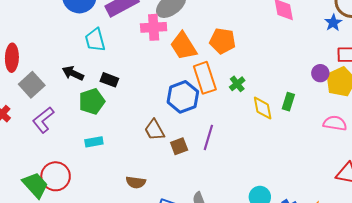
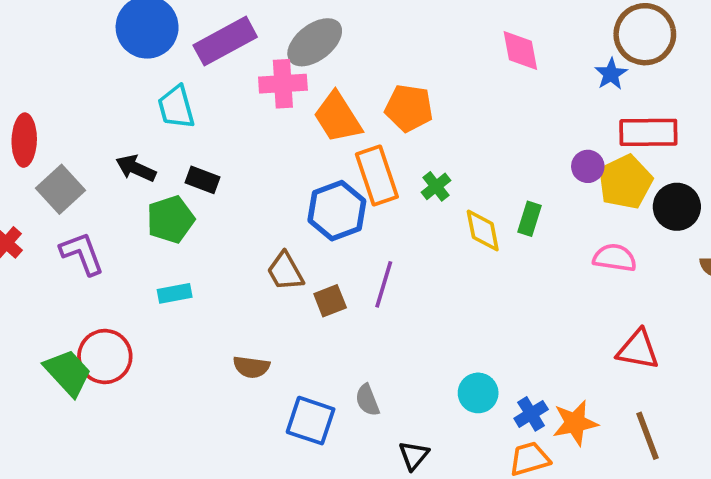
purple L-shape: (43, 120) -> (82, 253), turned 108

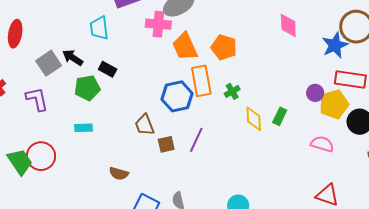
blue star: (611, 74) -> (335, 45), size x1.5
gray square: (60, 189) -> (49, 63), moved

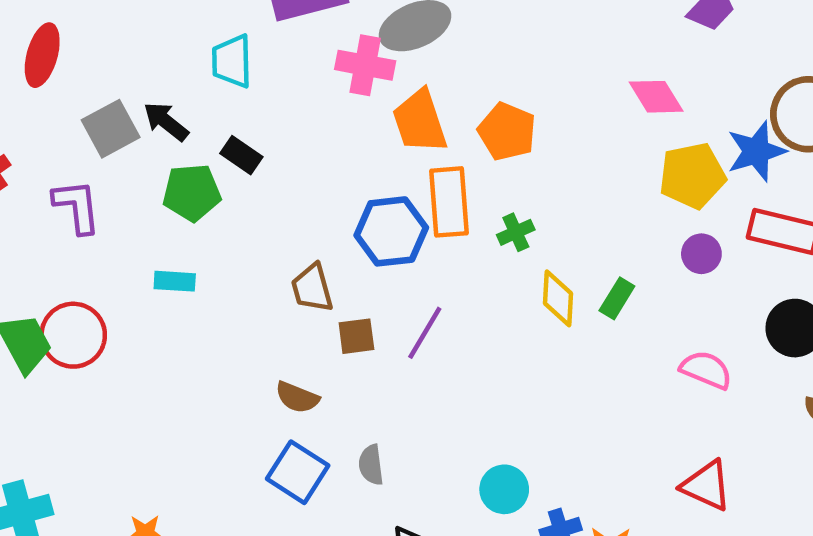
pink diamond: (288, 25) -> (656, 97), turned -35
yellow pentagon: (334, 104) -> (692, 176), moved
brown semicircle: (119, 173) -> (297, 397), moved

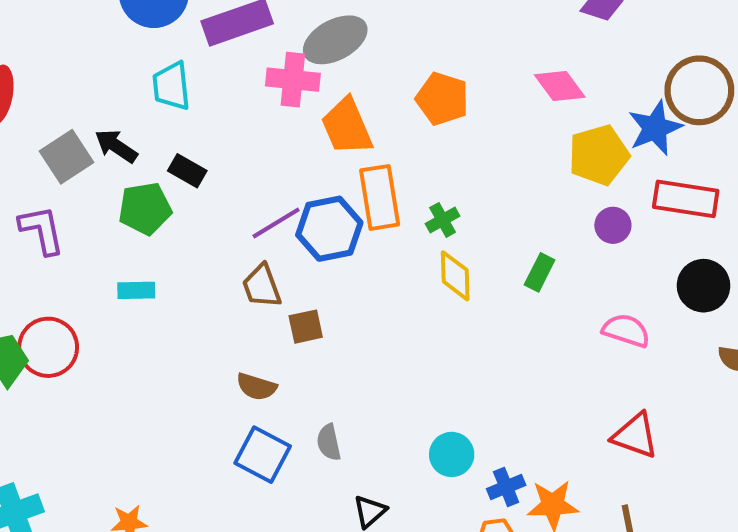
orange pentagon: (507, 132) -> (442, 99), moved
yellow diamond: (558, 298) -> (455, 276), moved
purple line: (425, 333) -> (276, 223), moved, turned 33

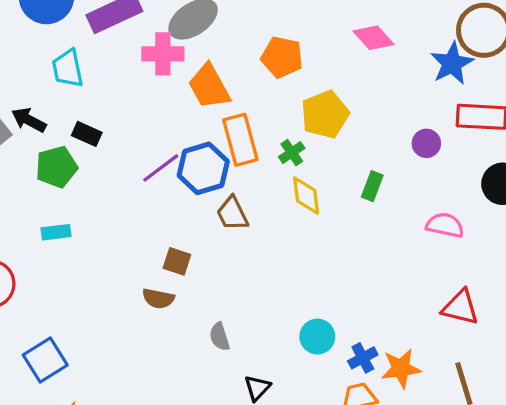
yellow pentagon: (599, 155) -> (325, 114), moved
brown trapezoid: (262, 286) -> (232, 214), moved
brown square: (306, 327) -> (177, 261), moved, turned 36
blue square: (263, 455) -> (45, 360), moved, turned 36

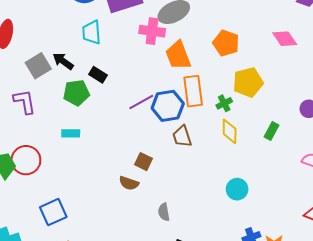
cyan circle: (317, 337) -> (237, 189), moved

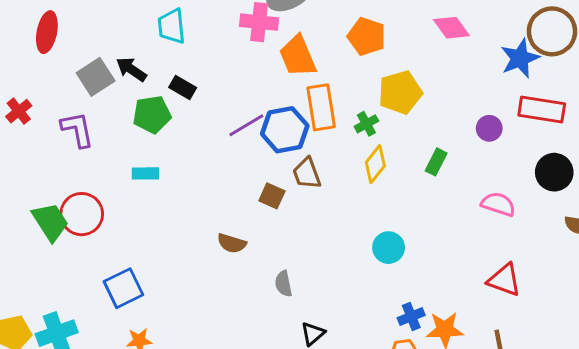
yellow diamond: (230, 131) -> (375, 164), turned 40
brown square: (144, 162) -> (272, 196), moved

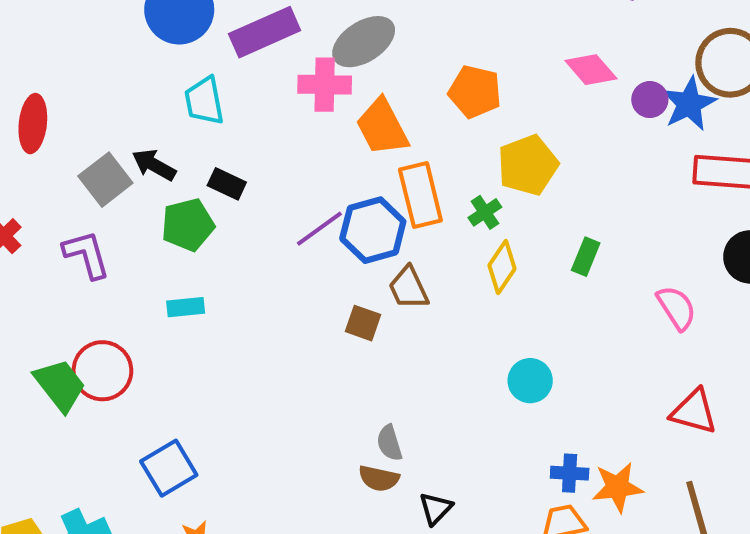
purple circle: (489, 128) -> (650, 100), moved
pink semicircle: (498, 204) -> (676, 308), turned 44
brown semicircle: (232, 243) -> (379, 478), moved
blue cross: (411, 317) -> (570, 473), turned 30

